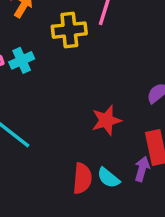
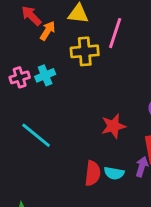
cyan semicircle: (108, 178) -> (114, 173), turned -30

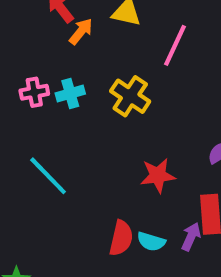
yellow cross: (85, 51) -> (130, 96), moved, turned 32

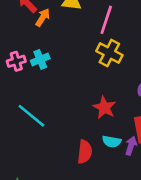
yellow cross: (130, 96) -> (109, 53), moved
red star: (158, 175) -> (104, 107), turned -30
cyan semicircle: (151, 241) -> (112, 142), moved

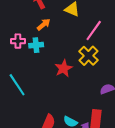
orange arrow: (43, 17) -> (44, 24), moved
red star: (104, 107) -> (64, 68), moved

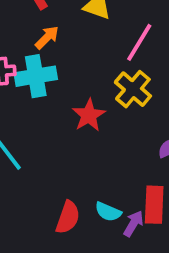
cyan cross: (36, 45) -> (36, 76), size x1.5

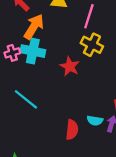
orange arrow: (47, 37) -> (34, 27), size x1.6
cyan cross: (36, 76) -> (33, 51), turned 35

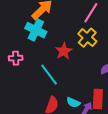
pink cross: (12, 53) -> (16, 58), moved
cyan line: (26, 99) -> (49, 75), moved

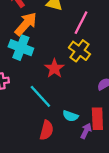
cyan semicircle: (73, 102) -> (70, 116), moved

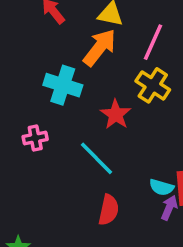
orange arrow: (26, 24) -> (100, 47), moved
cyan semicircle: (70, 116) -> (162, 187), moved

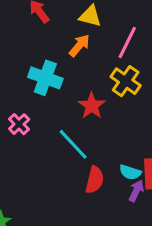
orange arrow: (100, 47) -> (79, 45), size x0.7
pink cross: (35, 138) -> (19, 124), turned -35
red semicircle: (109, 210) -> (95, 180), moved

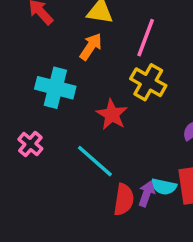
purple arrow: (136, 191) -> (147, 194), moved

